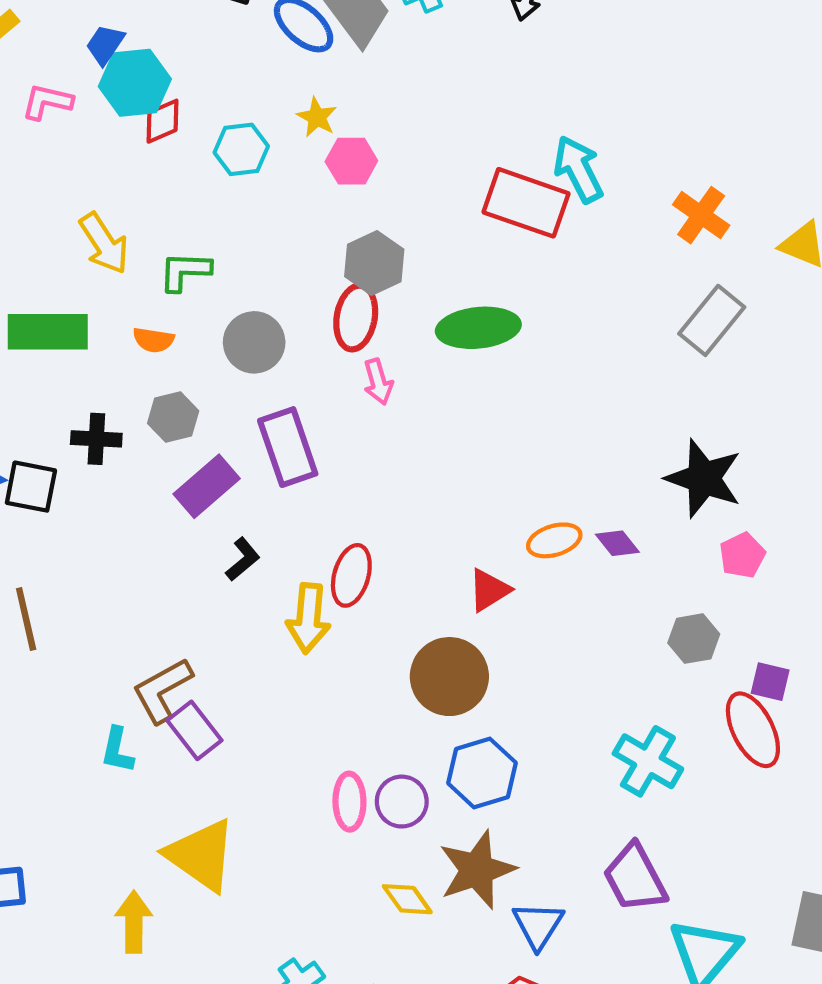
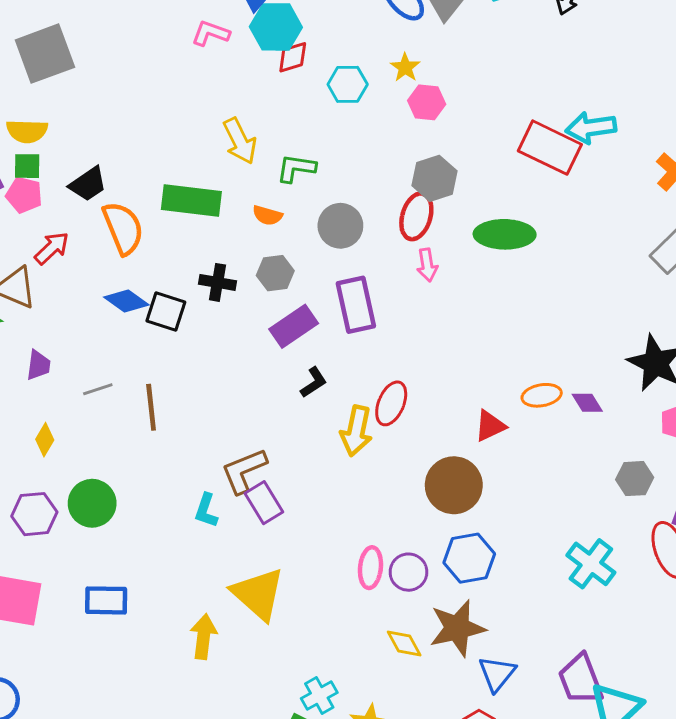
cyan arrow: (578, 169) -> (591, 128), turned -78
purple trapezoid: (635, 878) -> (581, 679), moved

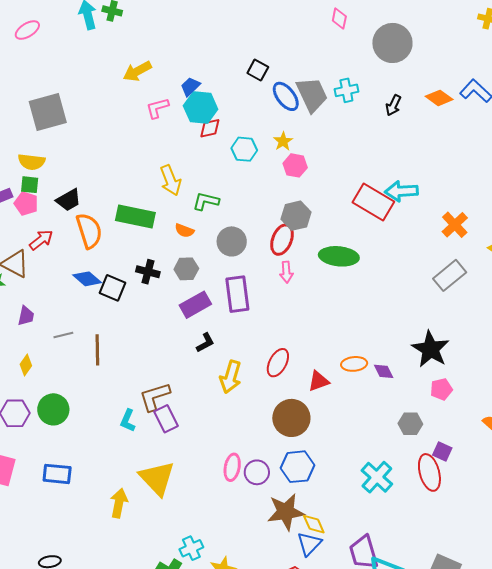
pink L-shape: (211, 33) -> (157, 108), turned -40
red ellipse: (391, 403) -> (278, 363), moved
yellow diamond: (404, 644) -> (314, 524), moved

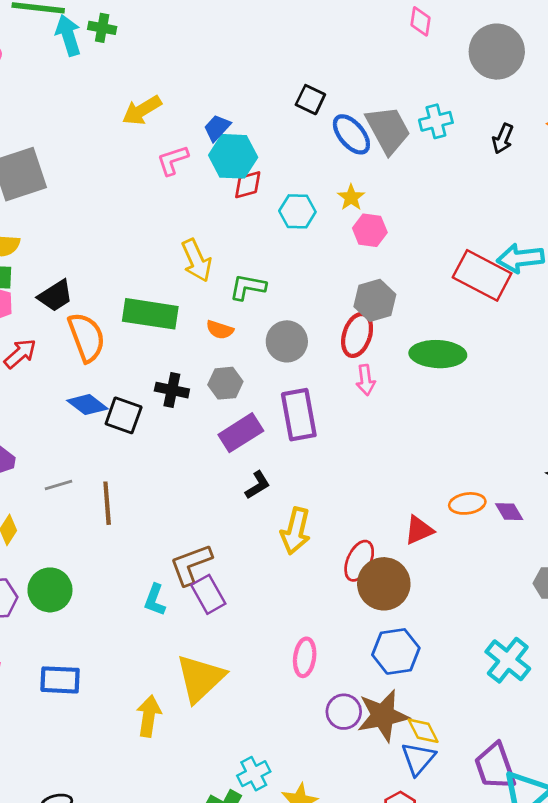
red ellipse: (278, 363) -> (359, 561), moved
purple circle: (257, 472) -> (344, 712), moved
yellow triangle: (157, 478) -> (200, 678), turned 33

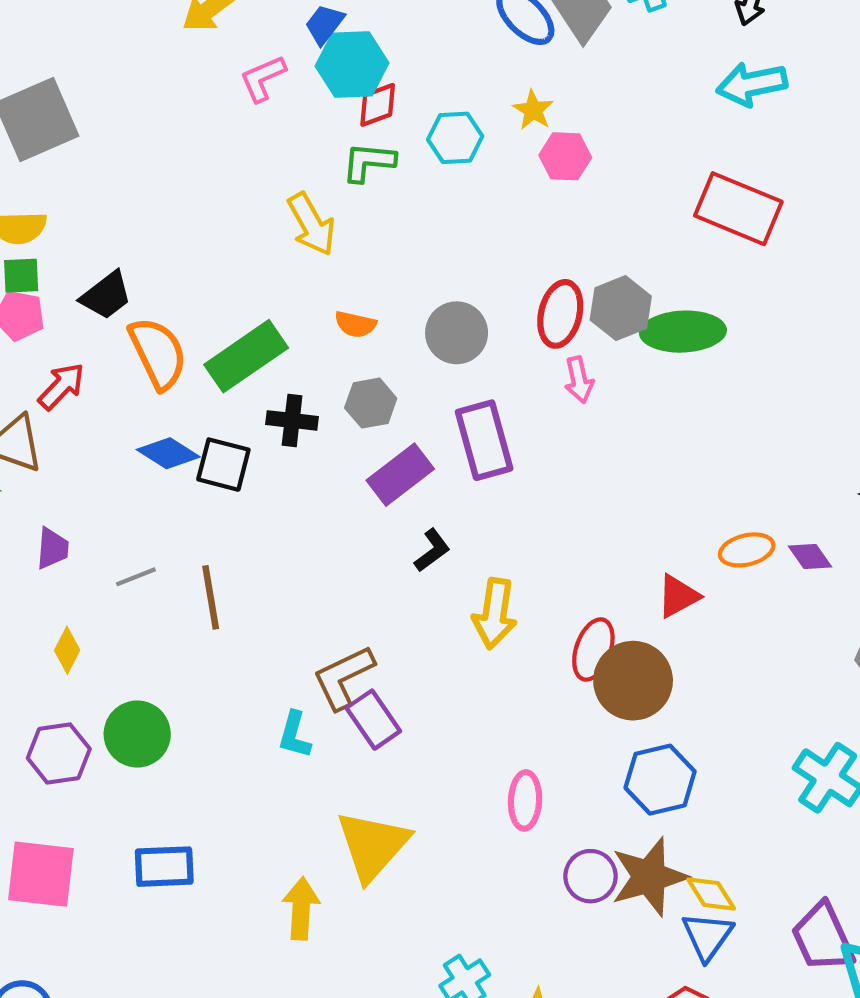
cyan arrow: (520, 258) -> (752, 84), moved
green L-shape: (248, 287) -> (369, 162), moved
gray hexagon: (375, 300) -> (621, 308), moved
green rectangle: (150, 314) -> (246, 356), moved, turned -38

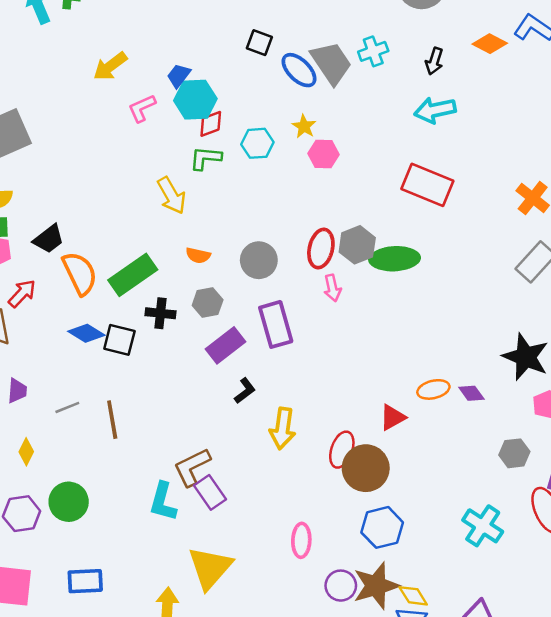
cyan L-shape: (295, 735) -> (163, 502), size x1.4

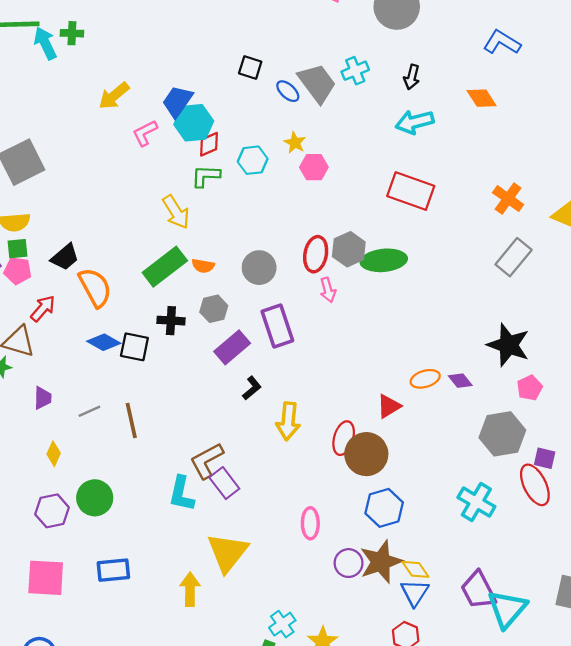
orange diamond: (490, 44) -> (482, 98), moved, turned 32
blue ellipse: (299, 70) -> (288, 91), size x0.7
blue trapezoid: (179, 76) -> (177, 101), size x1.4
green rectangle: (133, 275) -> (165, 267), moved
gray hexagon: (514, 453) -> (502, 434), size x1.6

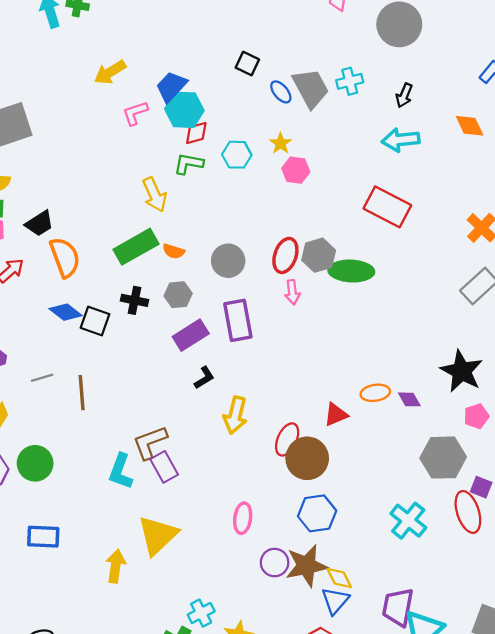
purple trapezoid: (478, 590) -> (398, 607), turned 30

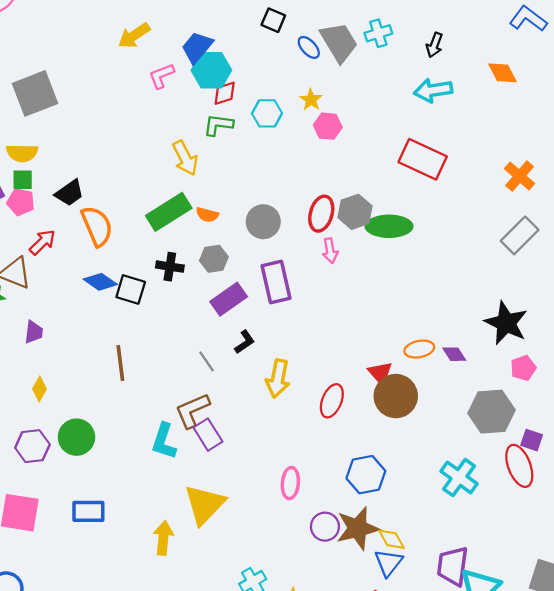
gray line: (42, 378) -> (207, 361), moved, turned 75
red triangle: (336, 415) -> (380, 373), turned -45
brown circle: (307, 458) -> (396, 396), moved

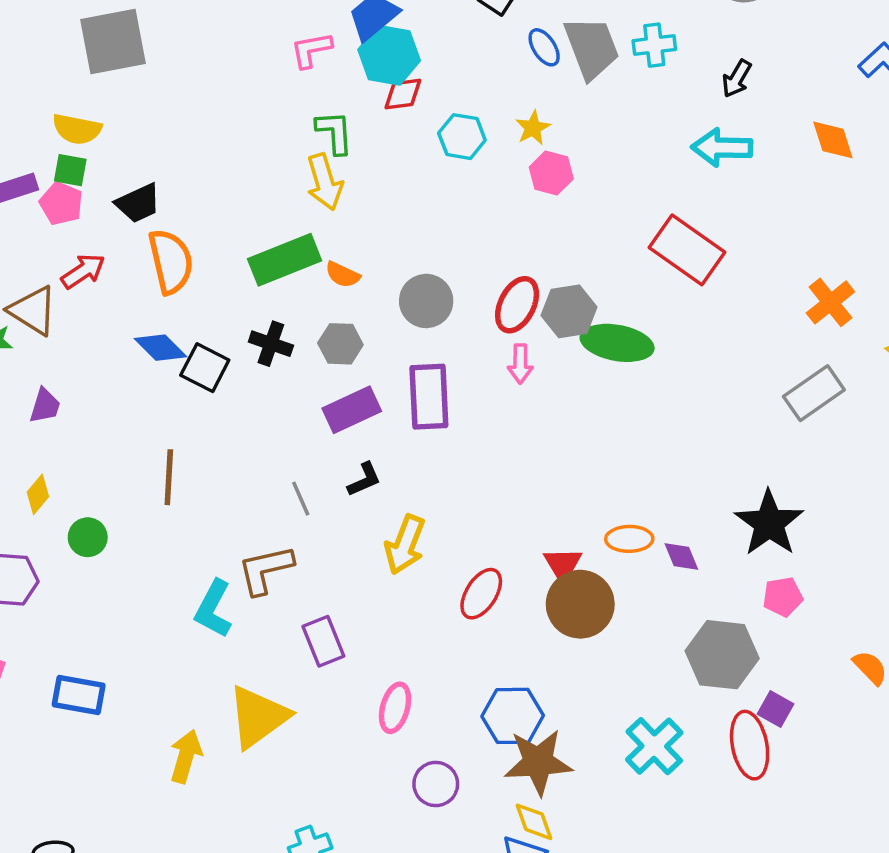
green L-shape: (218, 125) -> (334, 132), moved, turned 68
purple rectangle: (208, 435) -> (323, 641), moved
green circle: (76, 437) -> (88, 537), moved, size x0.7
brown star: (358, 528) -> (538, 762), moved

